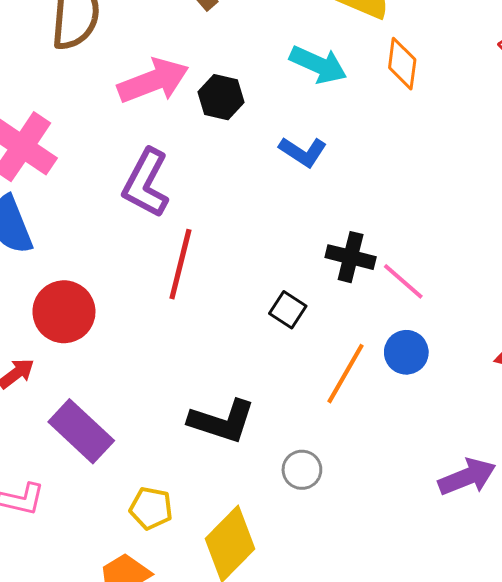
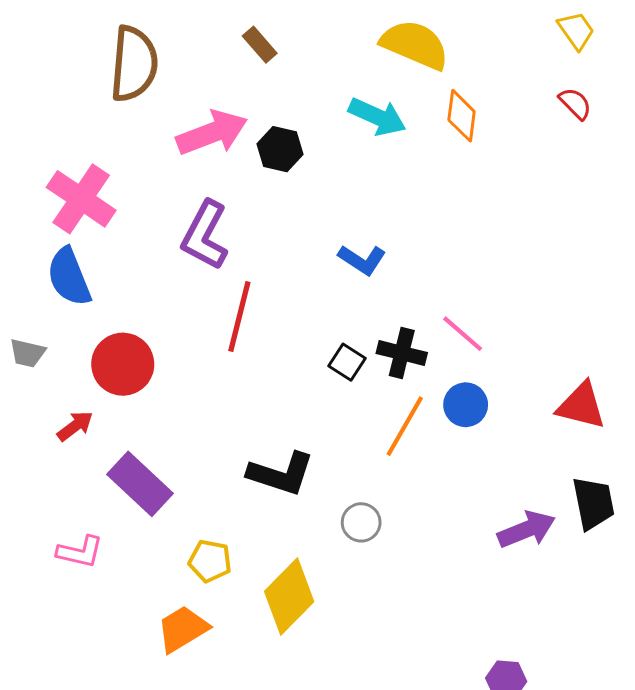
blue L-shape: (303, 152) -> (362, 260), moved
black cross: (351, 257) -> (402, 353), moved

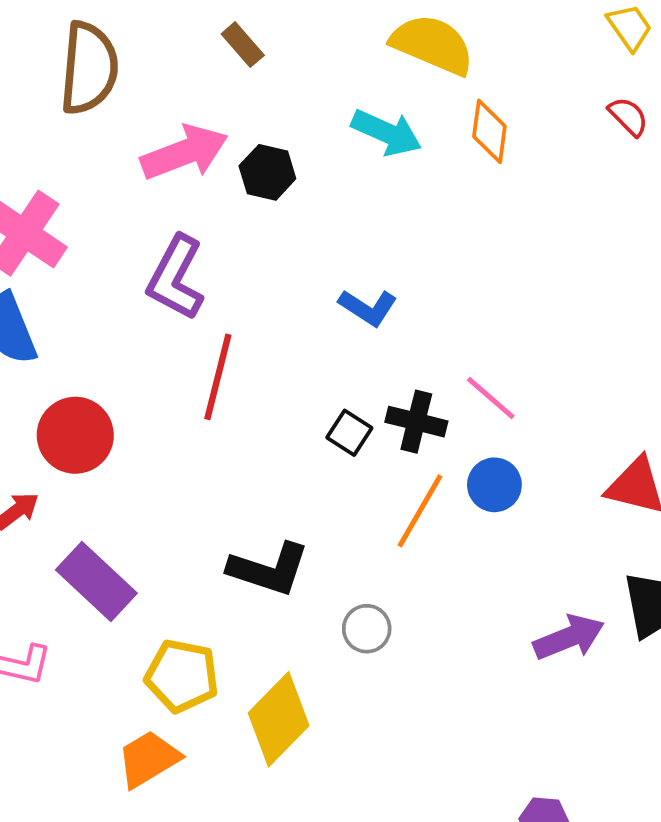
yellow pentagon: (210, 561) -> (182, 676), size x1.4

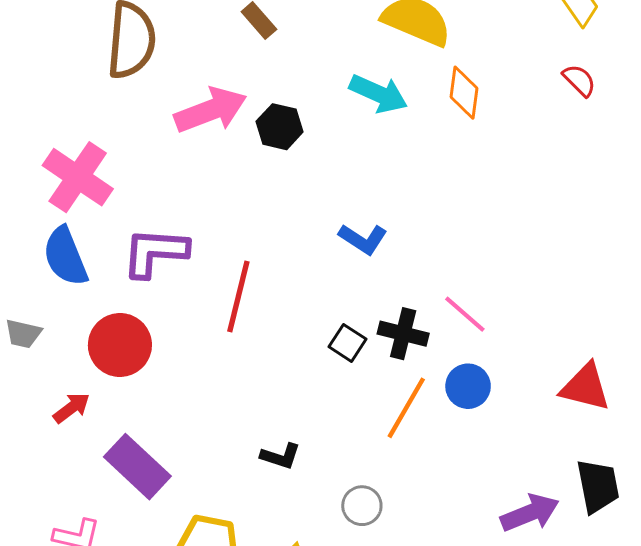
purple L-shape: (176, 278) -> (155, 252), moved, turned 66
black L-shape: (269, 569) -> (281, 456), size x0.6

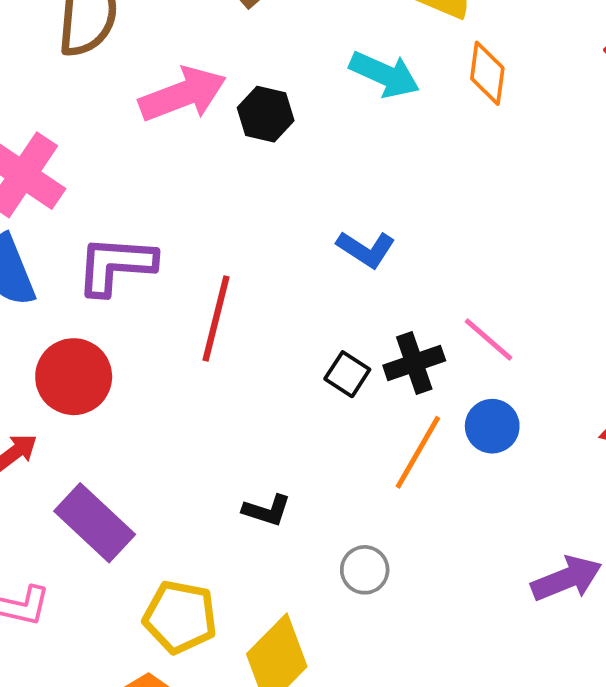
black cross: (403, 334) -> (414, 363), turned -33

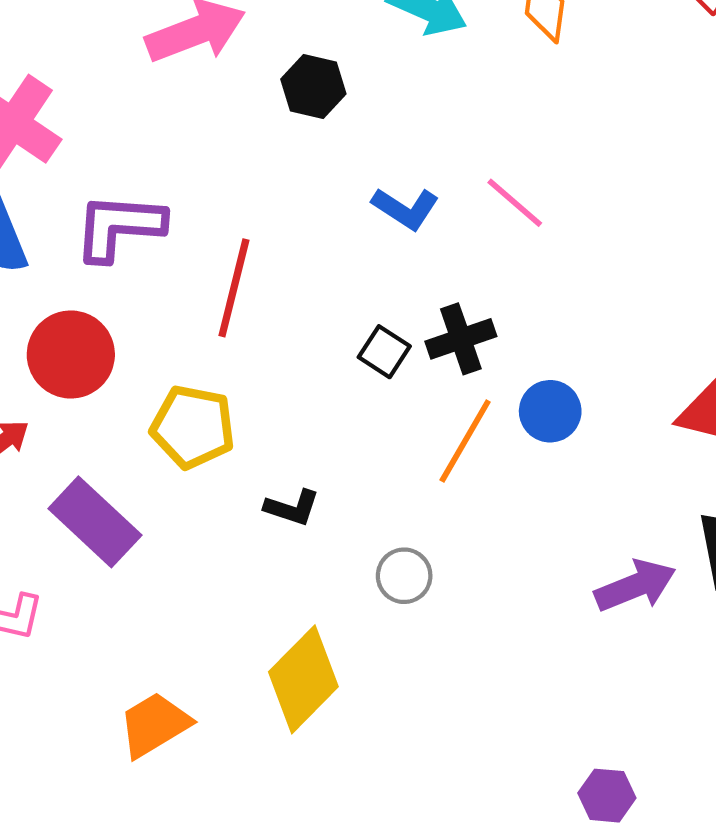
black hexagon: (266, 114) -> (313, 86), moved
pink line: (488, 339) -> (515, 203), moved
yellow pentagon: (180, 617) -> (193, 427), moved

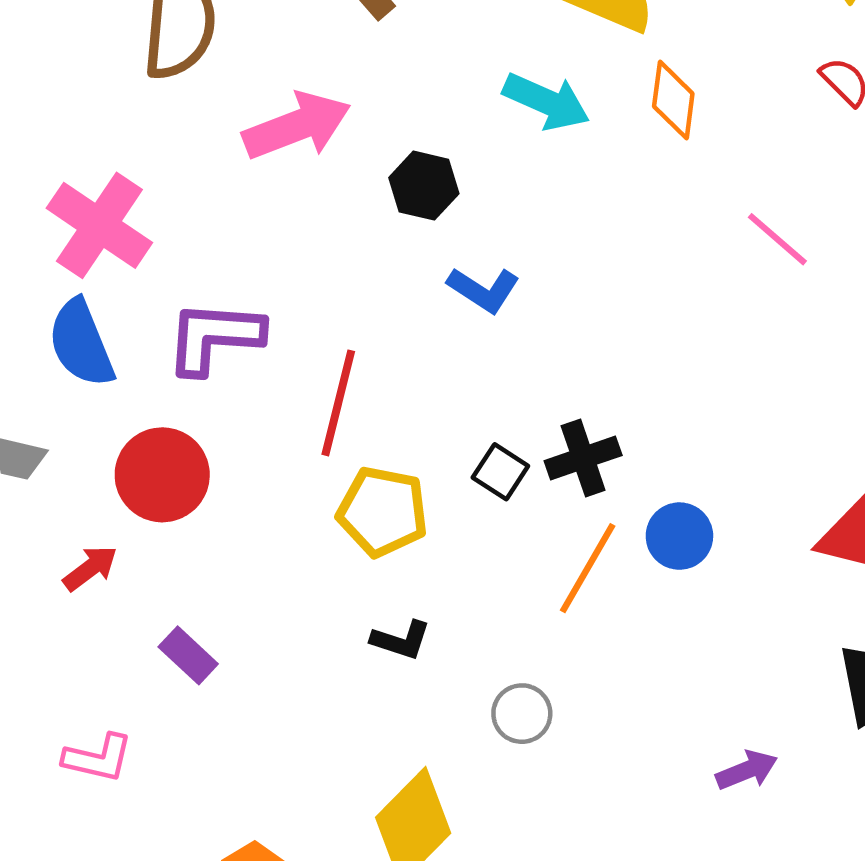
pink line: (515, 203) -> (777, 239), moved
blue L-shape: (406, 208) -> (484, 290), moved
yellow pentagon: (193, 427) -> (383, 512), moved
purple rectangle: (95, 522) -> (188, 655), size x0.6
purple arrow: (635, 586) -> (747, 770), moved, size x0.7

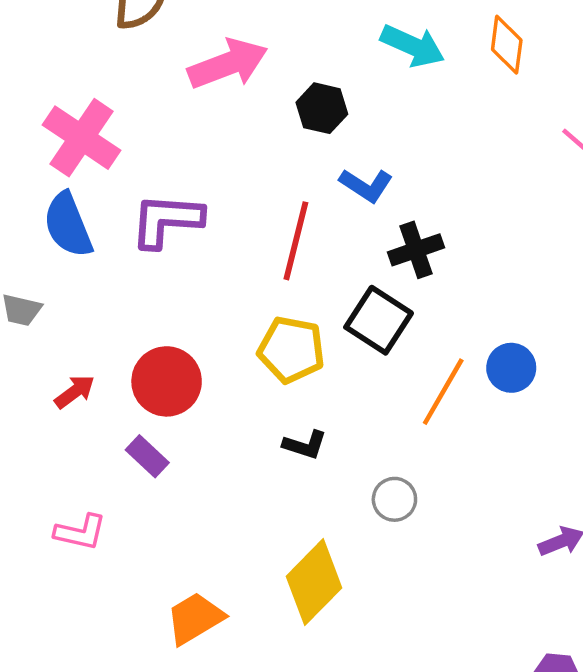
red line: (338, 403) -> (296, 241), moved
black cross: (583, 458) -> (416, 250), moved
black square: (500, 472) -> (379, 320), size x1.6
red circle: (162, 475) -> (167, 381), moved

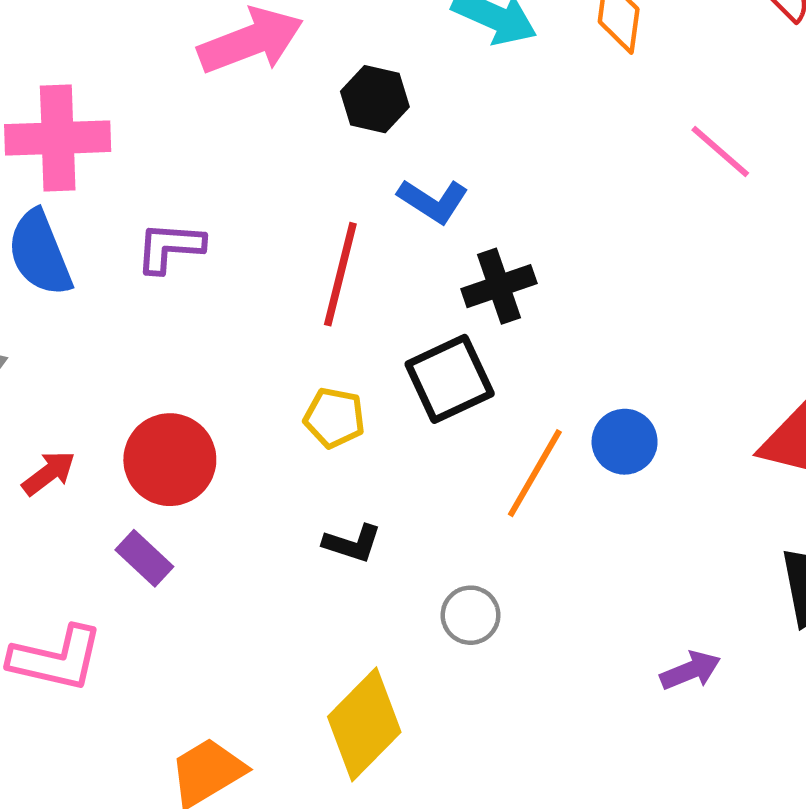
pink cross: (82, 138) -> (58, 138), turned -36
purple L-shape: (167, 220) -> (170, 247), size x0.7
black square: (379, 320) -> (450, 379), turned 32
yellow pentagon: (291, 350) -> (334, 418), size x0.7
pink L-shape: (80, 532) -> (56, 659), size x1.4

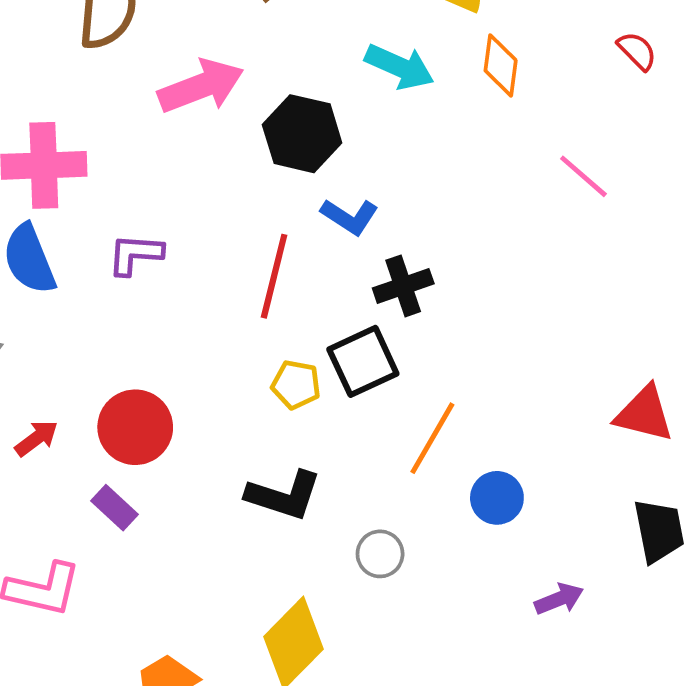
black hexagon: (375, 99) -> (302, 134), size x1.4
yellow pentagon: (334, 418) -> (296, 385), moved
blue circle: (625, 442) -> (497, 498), moved
black L-shape: (352, 543) -> (284, 495), size x1.6

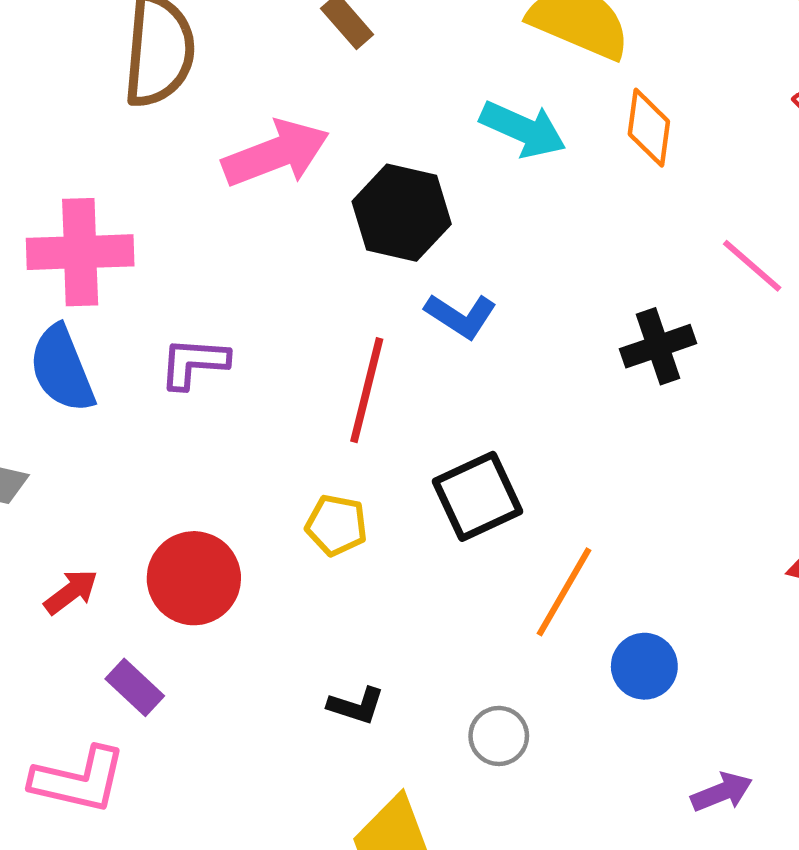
black cross: (403, 286) -> (658, 346), moved
yellow pentagon: (296, 385) -> (336, 525), moved
black L-shape: (284, 495) -> (356, 706), moved, size x0.6
purple rectangle: (115, 508) -> (135, 687), moved

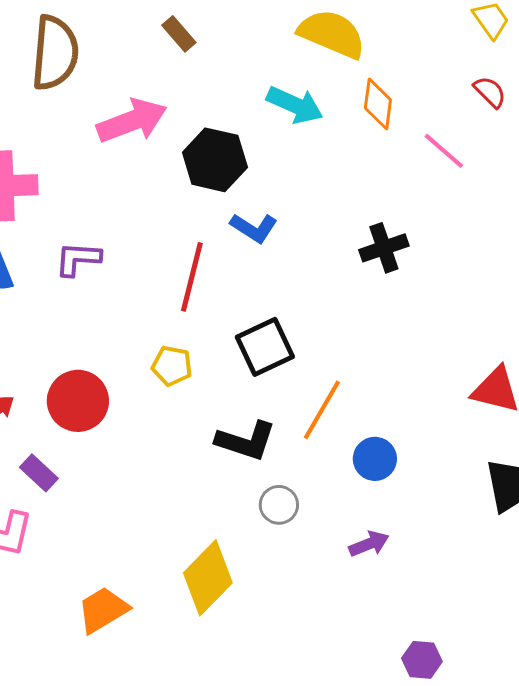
pink line: (752, 266) -> (444, 151), moved
black L-shape: (356, 706) -> (246, 441), moved, size x1.6
purple arrow: (722, 792) -> (369, 544), moved

